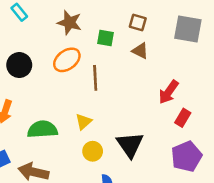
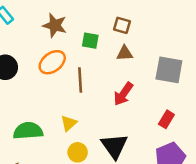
gray square: (188, 29) -> (169, 70), moved
brown triangle: (140, 51) -> (125, 53), turned -30
red arrow: (169, 92) -> (123, 94), moved

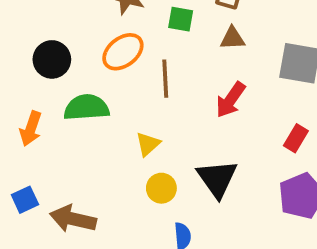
green semicircle: (28, 131) -> (86, 107), moved

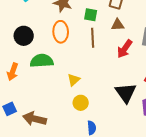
orange ellipse: (123, 52) -> (61, 32), turned -55
brown line: (165, 79) -> (93, 38), moved
red arrow: (231, 100) -> (125, 49), moved
black triangle: (217, 179) -> (126, 93), moved

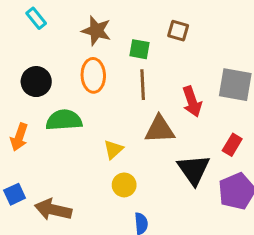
brown triangle: (118, 25) -> (160, 129), moved, size x1.5
red arrow: (125, 49) -> (192, 102), turned -54

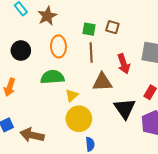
brown star: (96, 31) -> (47, 16), moved, turned 30
brown square: (178, 31) -> (112, 27), moved
green semicircle: (64, 120) -> (52, 77), moved
yellow circle: (124, 185) -> (79, 119), size x1.6

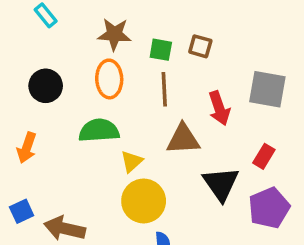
brown star: (47, 16) -> (114, 34), moved, turned 30

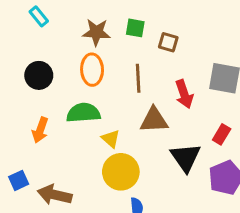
green square: (161, 50) -> (135, 28), moved
orange arrow: (27, 148) -> (40, 130), moved
yellow triangle: (132, 161) -> (111, 139), turned -36

